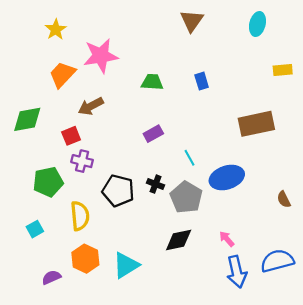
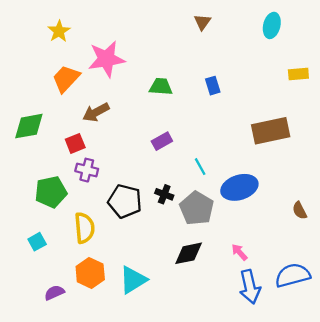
brown triangle: (192, 21) -> (202, 22), size x0.7

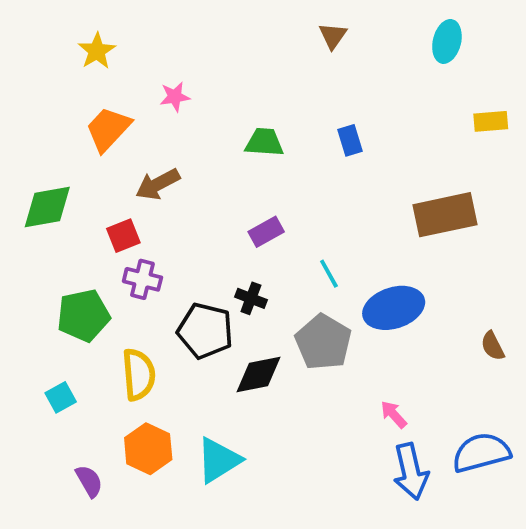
pink star: (106, 59) -> (175, 97), size x0.5
black cross: (164, 194) -> (251, 298), moved
black diamond: (189, 253) -> (259, 374), moved
purple semicircle: (54, 293) -> (89, 481), turned 84

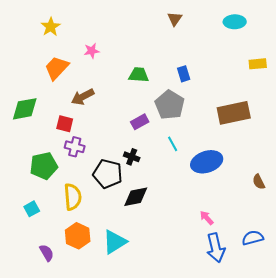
cyan ellipse: (447, 41) -> (235, 22), turned 75
red square: (123, 236) -> (65, 124), turned 36
gray pentagon: (323, 342) -> (170, 105), moved
blue semicircle: (481, 453) -> (253, 238), size x0.7

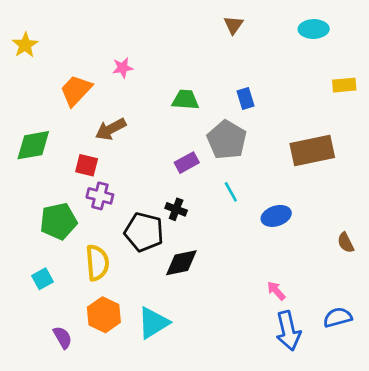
yellow star: (51, 27) -> (25, 45), moved
blue ellipse: (207, 162) -> (276, 216), size x0.7

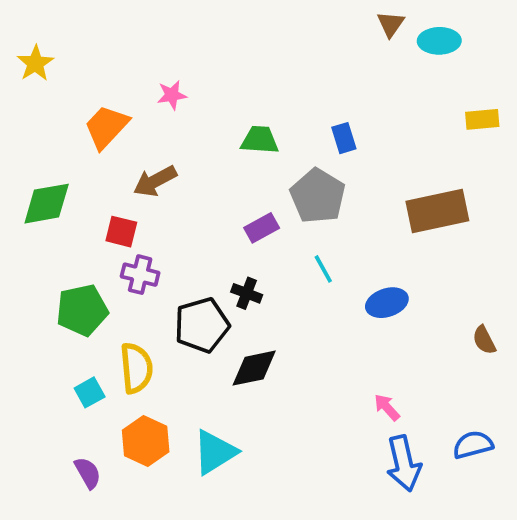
brown triangle: (233, 25) -> (391, 24), moved
black pentagon: (144, 232) -> (202, 325), turned -30
cyan square: (43, 279) -> (90, 392), moved

